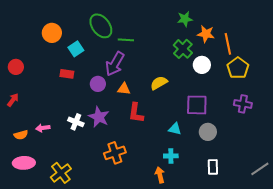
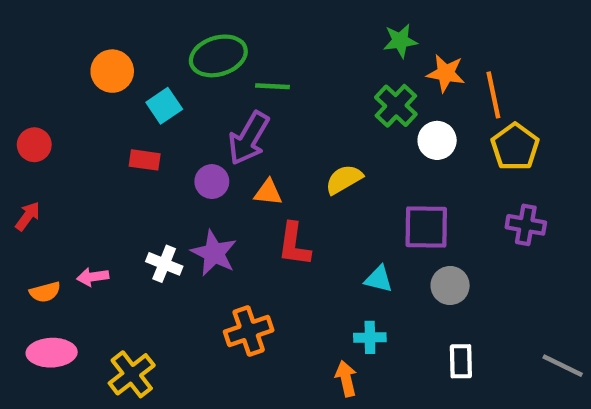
green ellipse: (101, 26) -> (218, 56), turned -70
gray line: (260, 169) -> (563, 366), turned 60

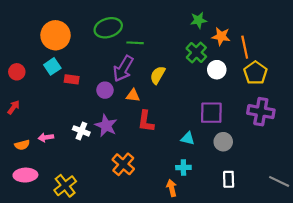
orange circle: (112, 71) -> (56, 35), size x1.4
cyan square: (164, 106) -> (52, 66), moved
yellow semicircle: (344, 179) -> (158, 75), moved, turned -30
purple cross: (526, 225) -> (261, 112), size x1.4
orange cross: (249, 331) -> (123, 164), turned -30

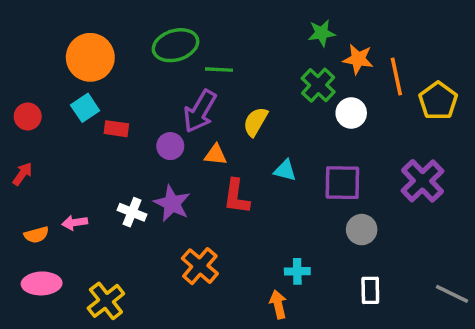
yellow pentagon: (255, 73) -> (438, 101), moved
purple cross: (261, 112) -> (422, 181), turned 36
cyan triangle: (188, 138) -> (285, 170), moved

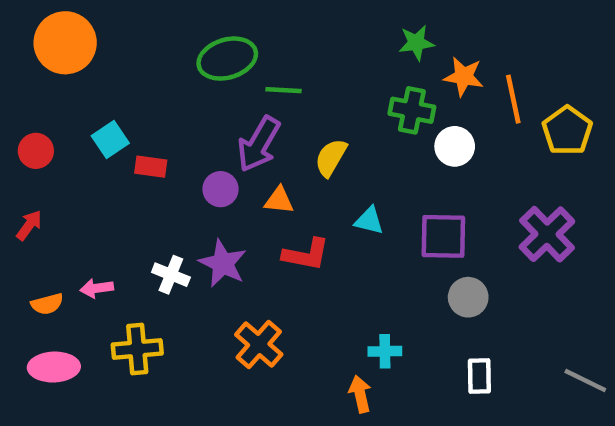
orange circle: (90, 57) -> (65, 43), moved
green cross: (318, 85) -> (412, 110), turned -32
red L-shape: (236, 197) -> (306, 254), turned -87
yellow cross: (106, 301) -> (137, 349), moved, turned 33

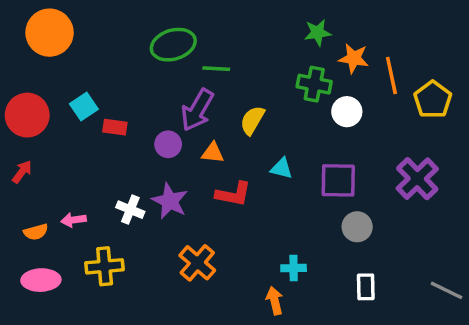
red circle: (36, 151) -> (27, 115), size x1.6

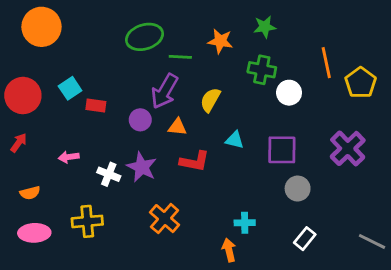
orange star: (354, 58) -> (220, 41), moved
pink arrow: (74, 220) -> (69, 157), moved
white rectangle: (366, 287) -> (305, 239), turned 40

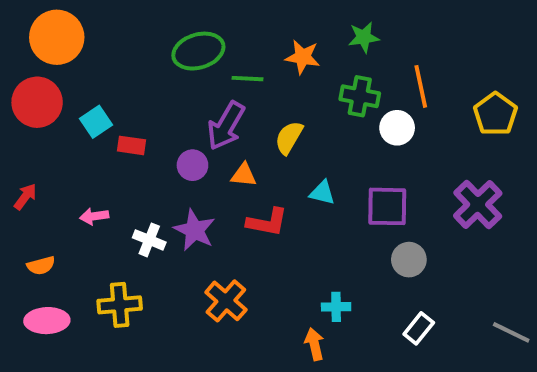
orange line: (326, 63) -> (421, 86), moved
red circle: (23, 96) -> (37, 102), moved

